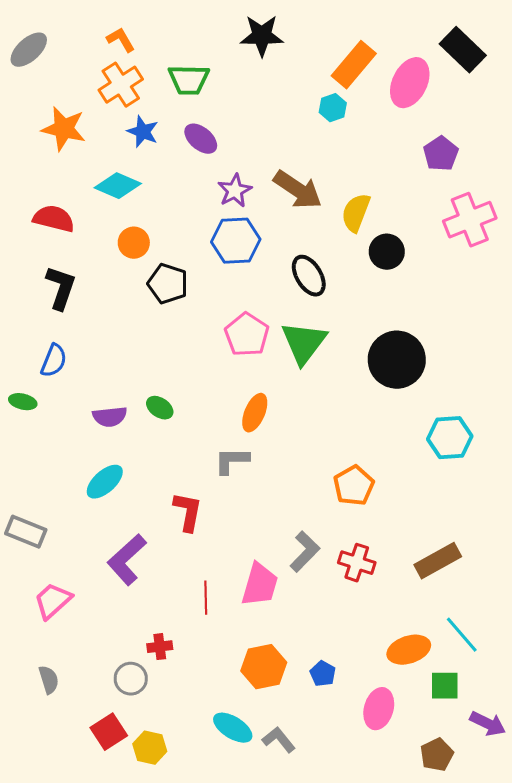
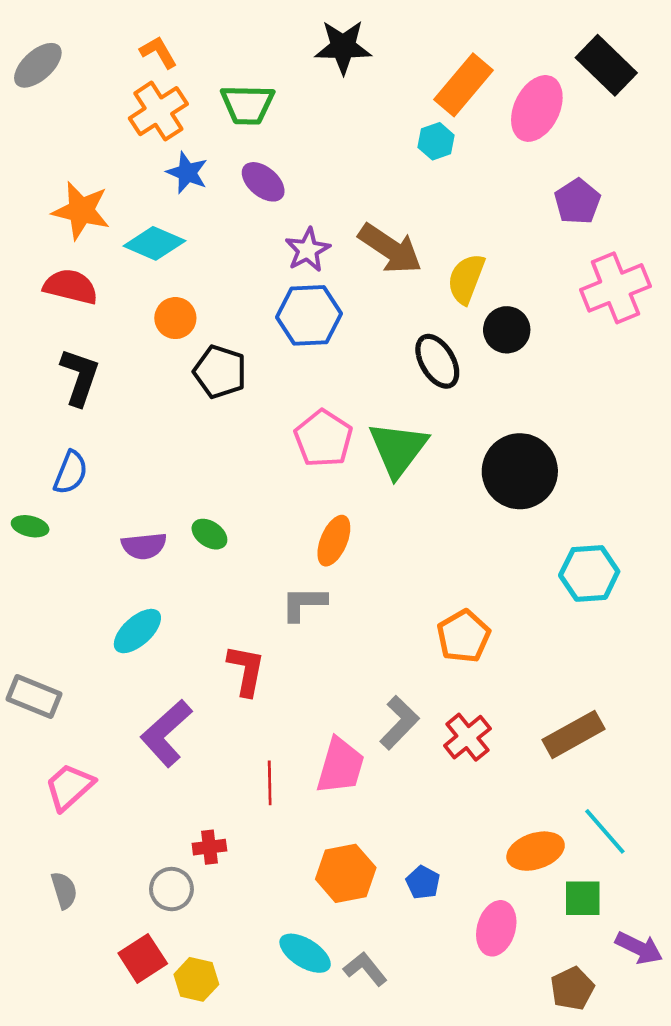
orange star: (64, 129) -> (81, 211), moved
black ellipse: (309, 276) -> (437, 361), moved
red cross: (357, 563) -> (467, 737), turned 33

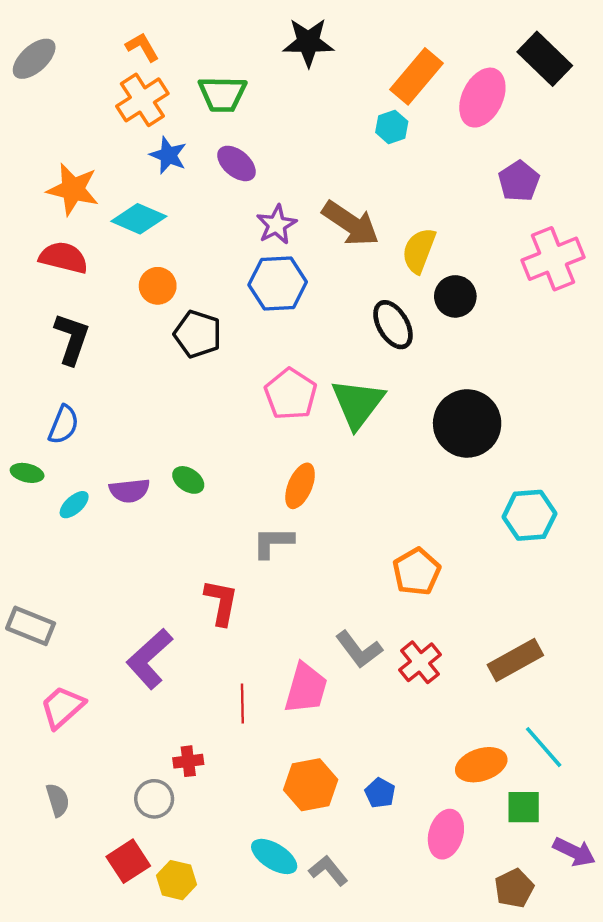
cyan ellipse: (137, 631) -> (74, 505), moved, size x0.7
gray L-shape: (399, 723) -> (359, 649), turned 99

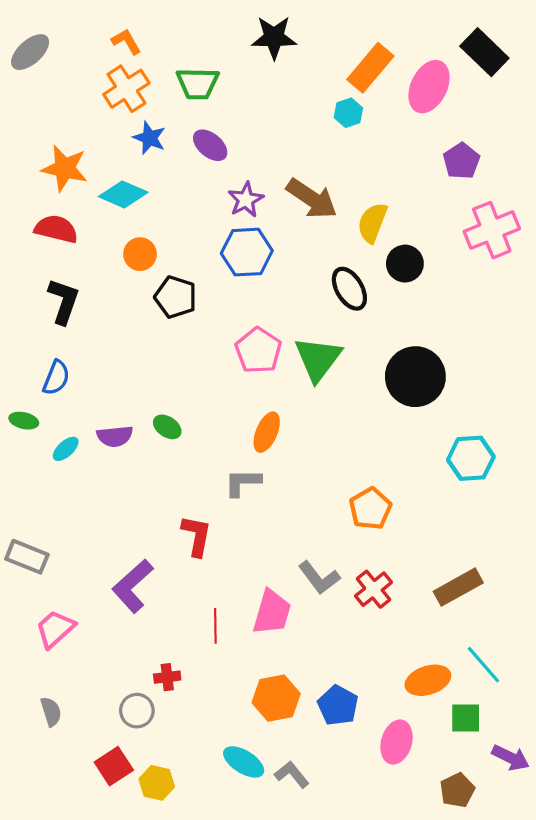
blue pentagon: (380, 793) -> (338, 705), size x1.5

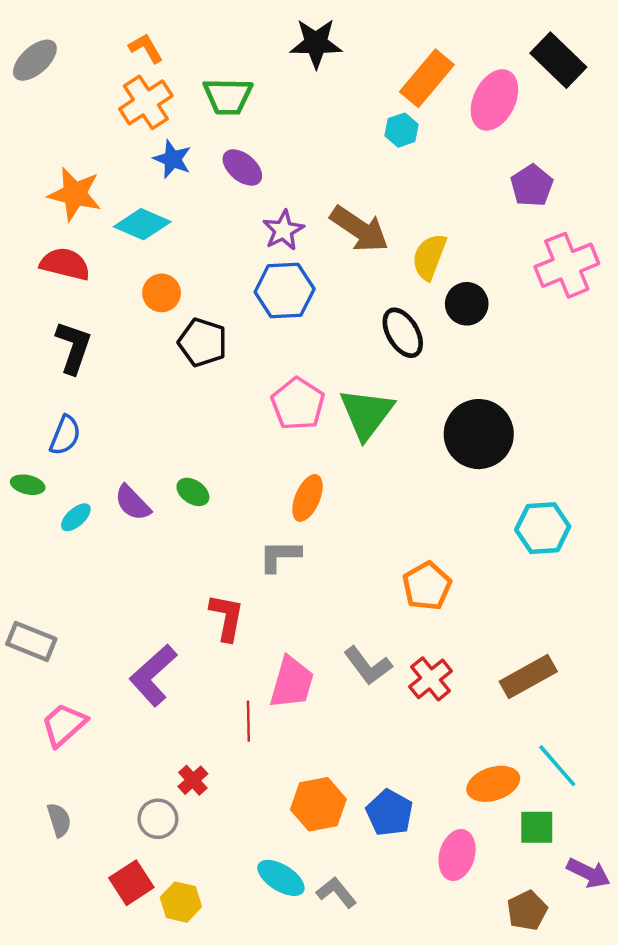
purple semicircle: (115, 436) -> (133, 503), turned 52
pink trapezoid: (272, 612) -> (292, 683), moved
red cross: (167, 677) -> (193, 780), turned -35

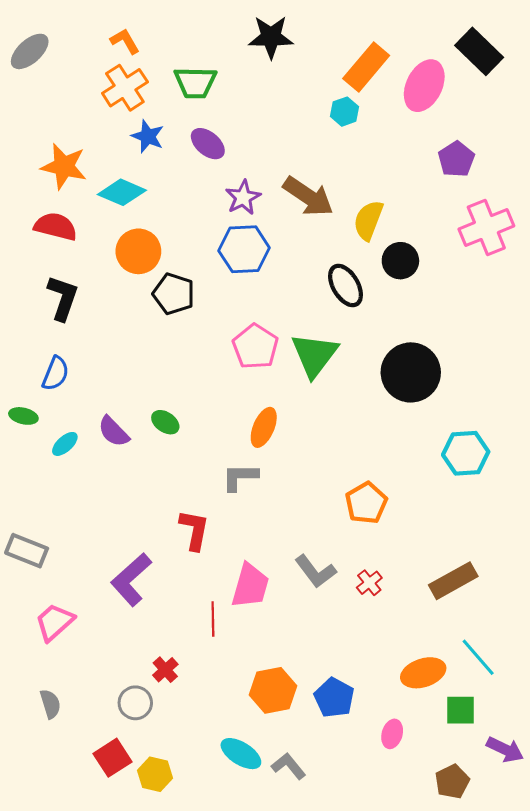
orange circle: (162, 293) -> (138, 251), size x1.4
red cross: (431, 679) -> (369, 583), size x0.7
pink ellipse: (457, 855) -> (392, 734), size x0.7

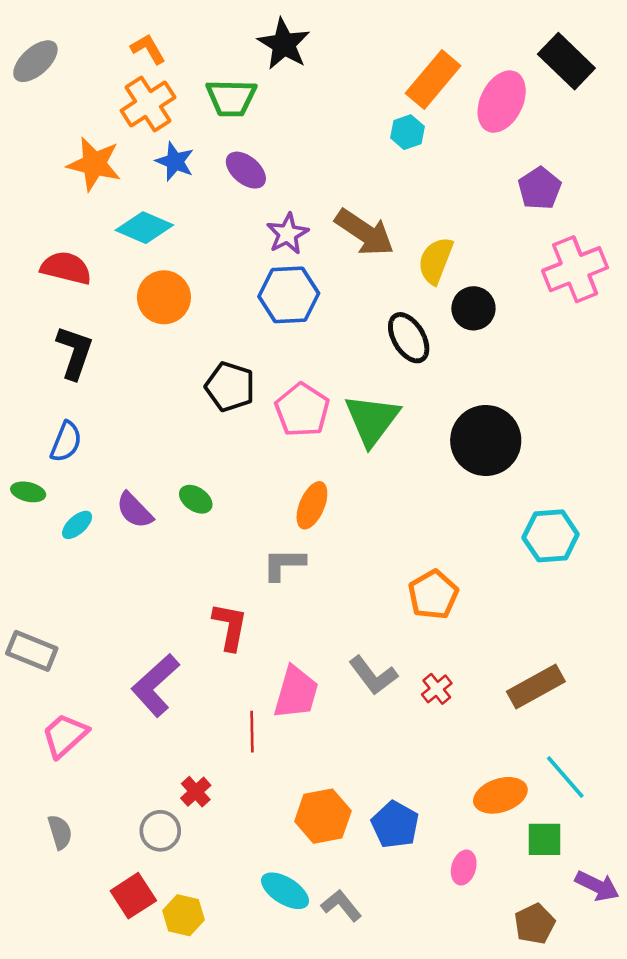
black star: (271, 37) -> (284, 44), moved, turned 30
orange star: (64, 166) -> (94, 164), moved
black pentagon: (174, 294) -> (230, 387), moved

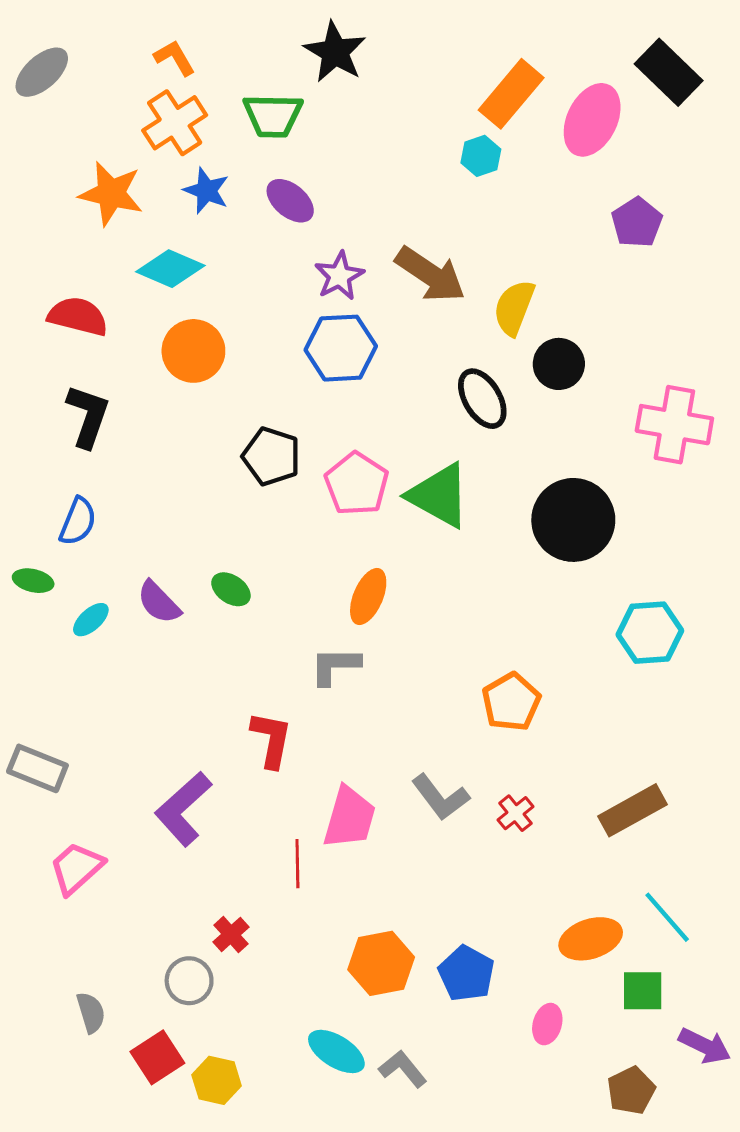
pink cross: (575, 269) -> (674, 425), moved, turned 32
green triangle: (372, 420) -> (439, 495), turned -38
gray semicircle: (60, 832) -> (91, 1012), moved

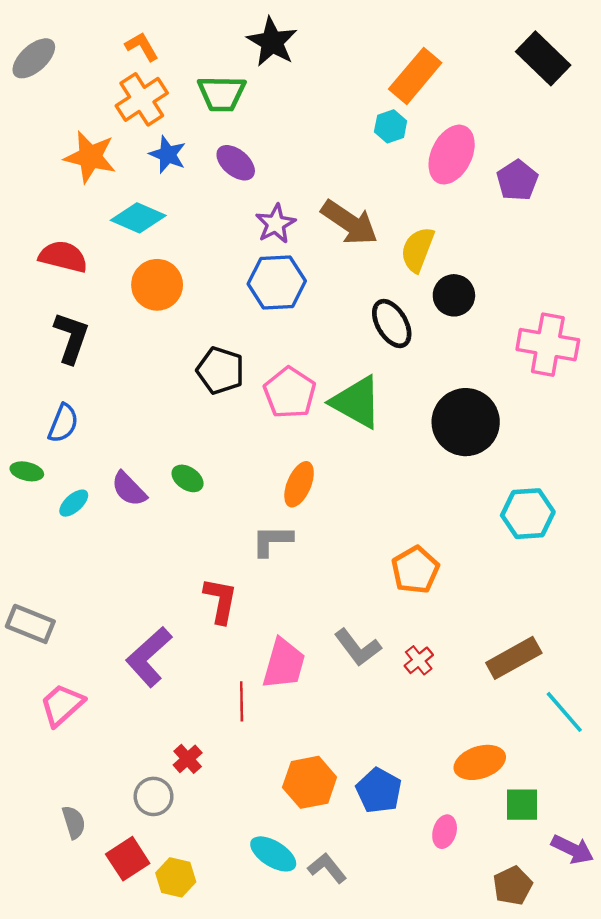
pink ellipse: (592, 120) -> (452, 155), moved
cyan line: (667, 917) -> (564, 712), moved

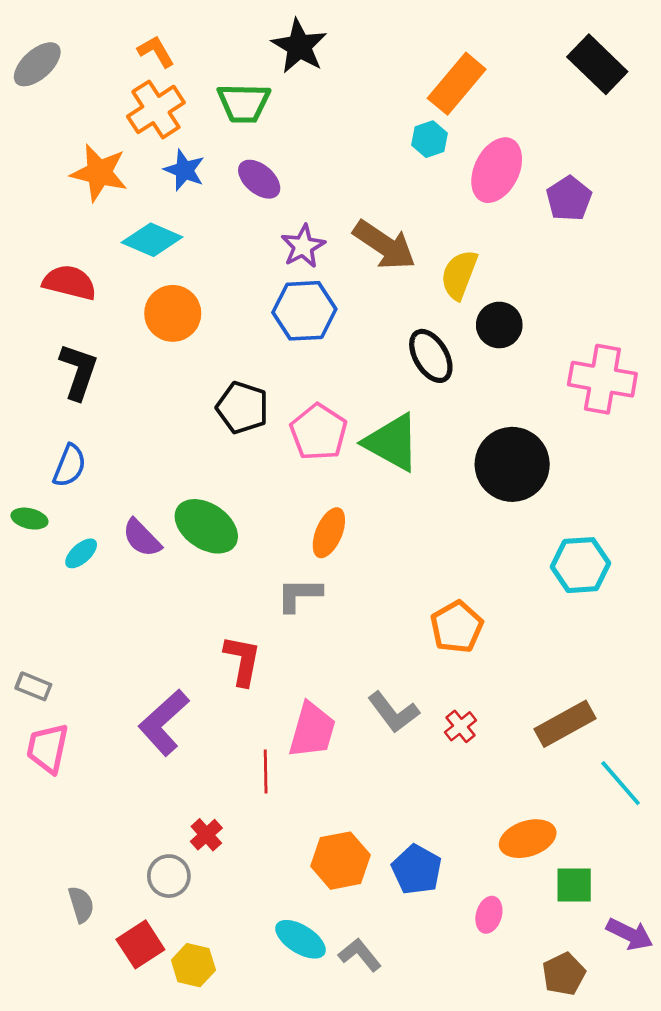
green ellipse: (188, 478) -> (206, 526), size x1.8
gray rectangle: (30, 624) -> (33, 686), size x0.7
pink trapezoid: (62, 705) -> (48, 748), moved, turned -36

